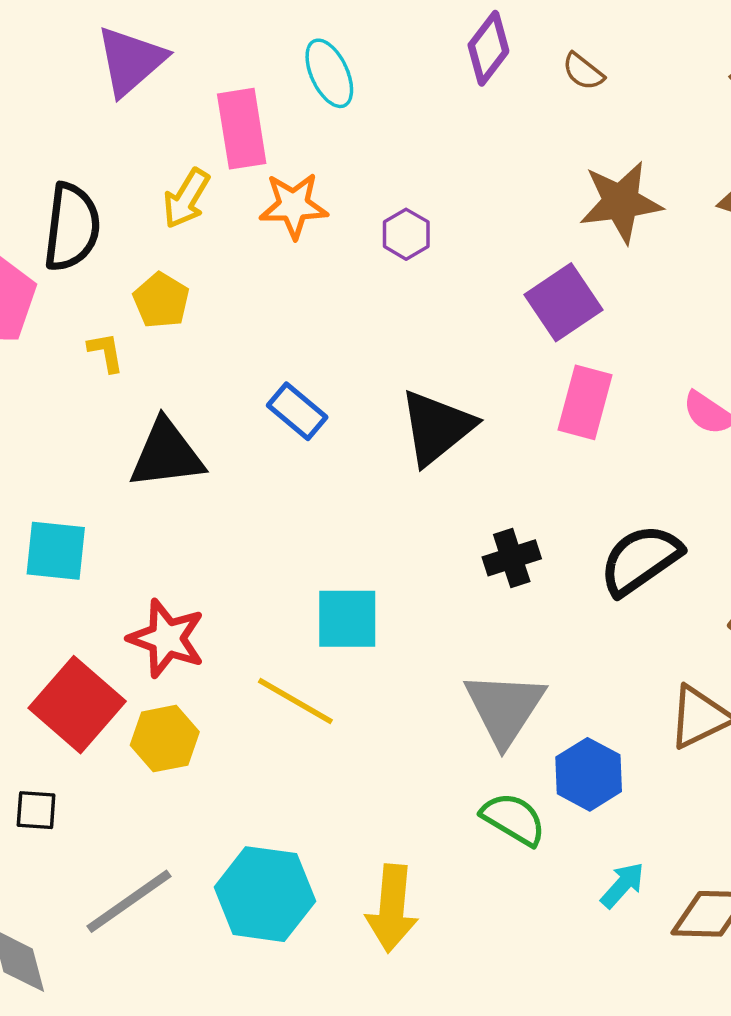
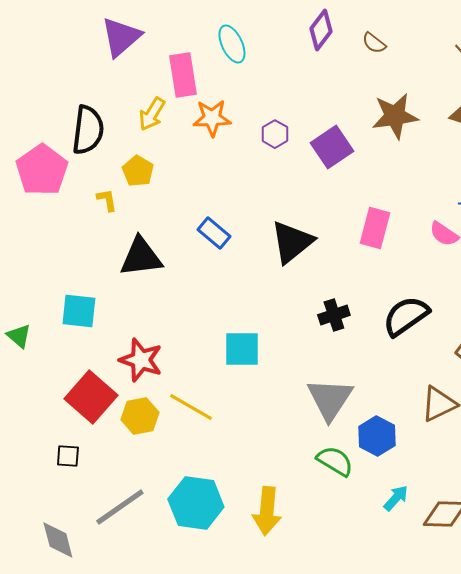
purple square: (564, 302) -> (332, 147), moved
yellow line: (295, 701) -> (191, 407), moved

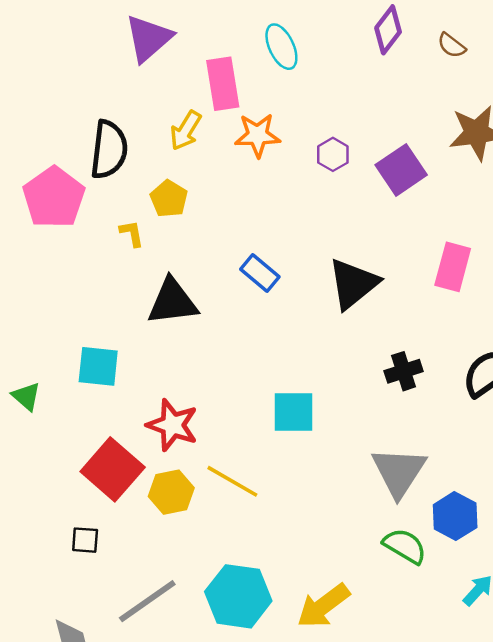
yellow arrow: (267, 511) -> (323, 606), turned 48

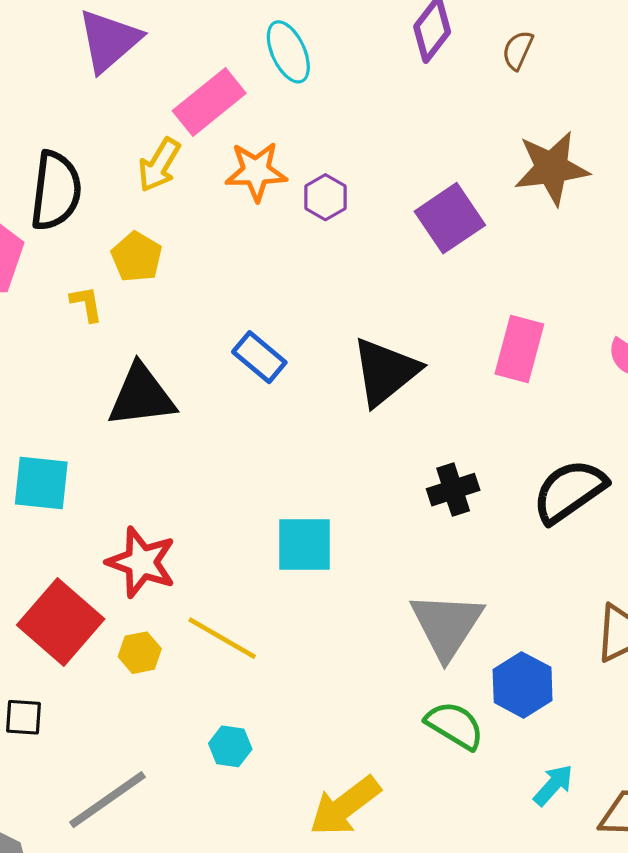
brown semicircle: (451, 45) -> (518, 50), turned 76
pink rectangle: (223, 84) -> (209, 102), turned 60
purple hexagon: (333, 154) -> (325, 197), moved
yellow hexagon: (171, 492) -> (140, 653), size x0.7
cyan hexagon: (238, 596) -> (230, 746), moved, size x0.5

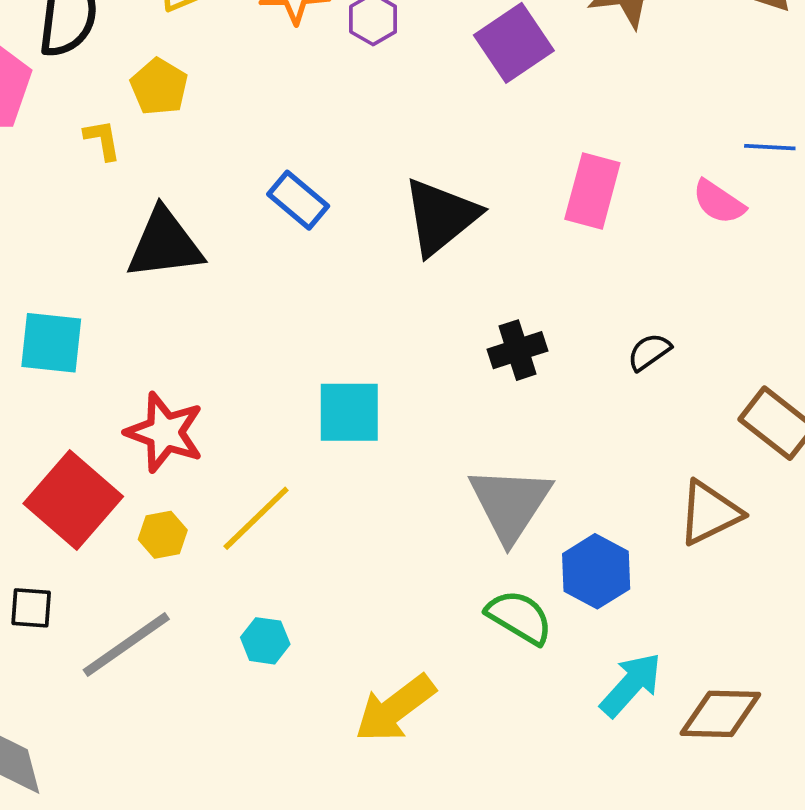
black semicircle: (569, 491) -> (649, 352), size x0.5
yellow line: (222, 638) -> (256, 518), turned -74
cyan arrow: (553, 785) -> (631, 685), size x1.4
gray line: (107, 800) -> (126, 644), moved

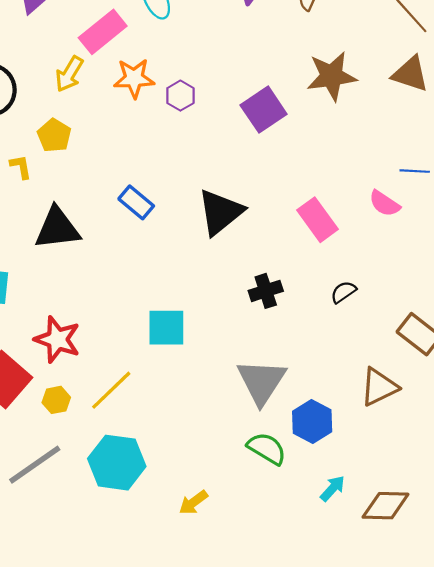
pink rectangle: (592, 191) -> (318, 220), moved, turned -51
cyan hexagon: (265, 641) -> (117, 463), size x2.0
cyan arrow: (631, 685) -> (333, 488), size x0.7
yellow arrow: (395, 708) -> (193, 502), size x0.6

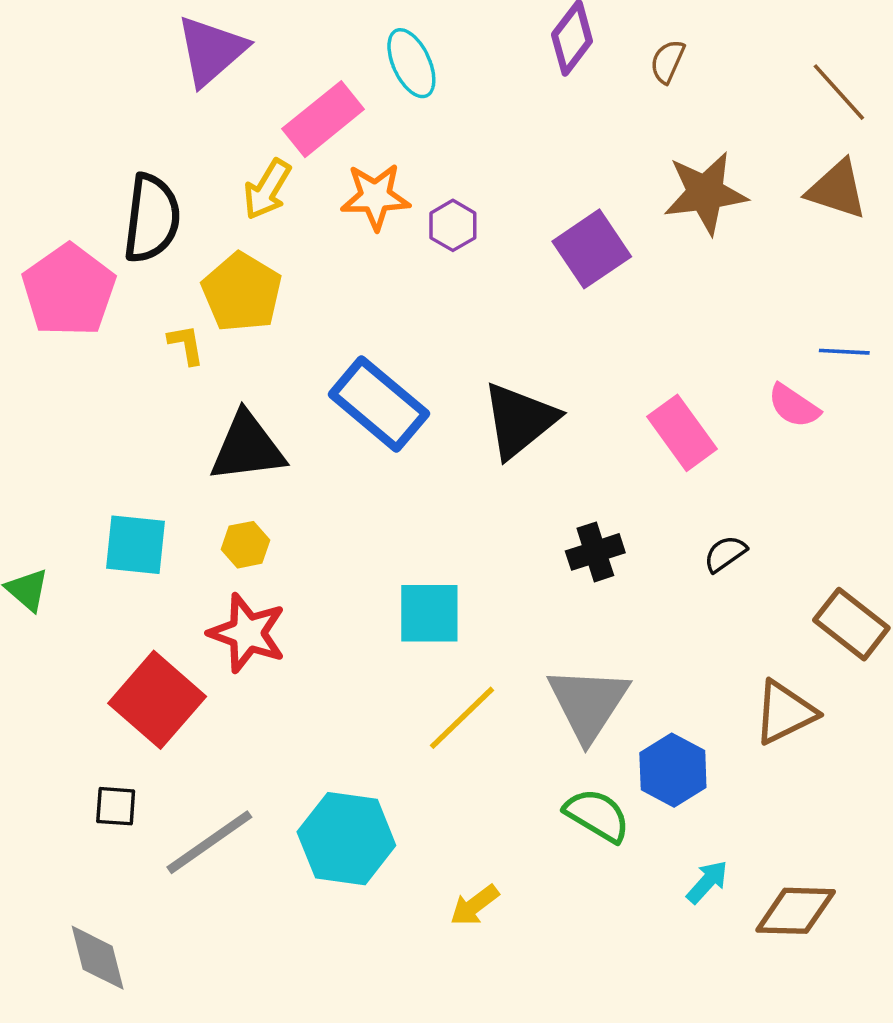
yellow pentagon: (54, 135) -> (242, 292), size x1.4
blue rectangle: (136, 202) -> (379, 404), size x1.6
yellow line: (111, 390) -> (462, 718), moved
yellow hexagon: (56, 400) -> (245, 545), moved

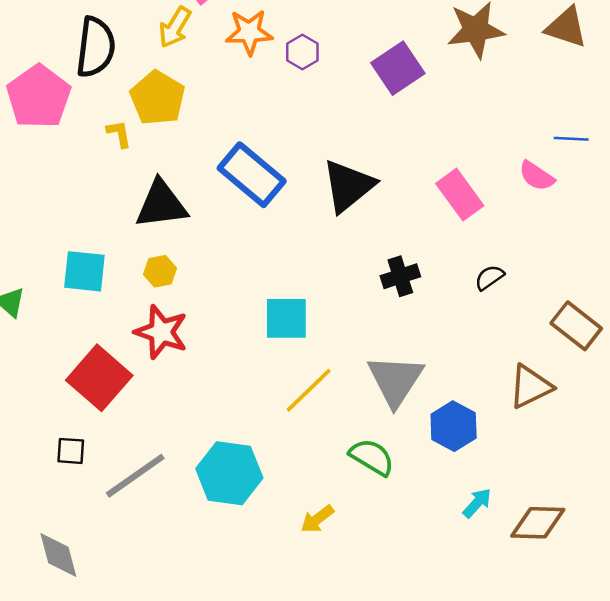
green semicircle: (597, 815) -> (372, 457), moved

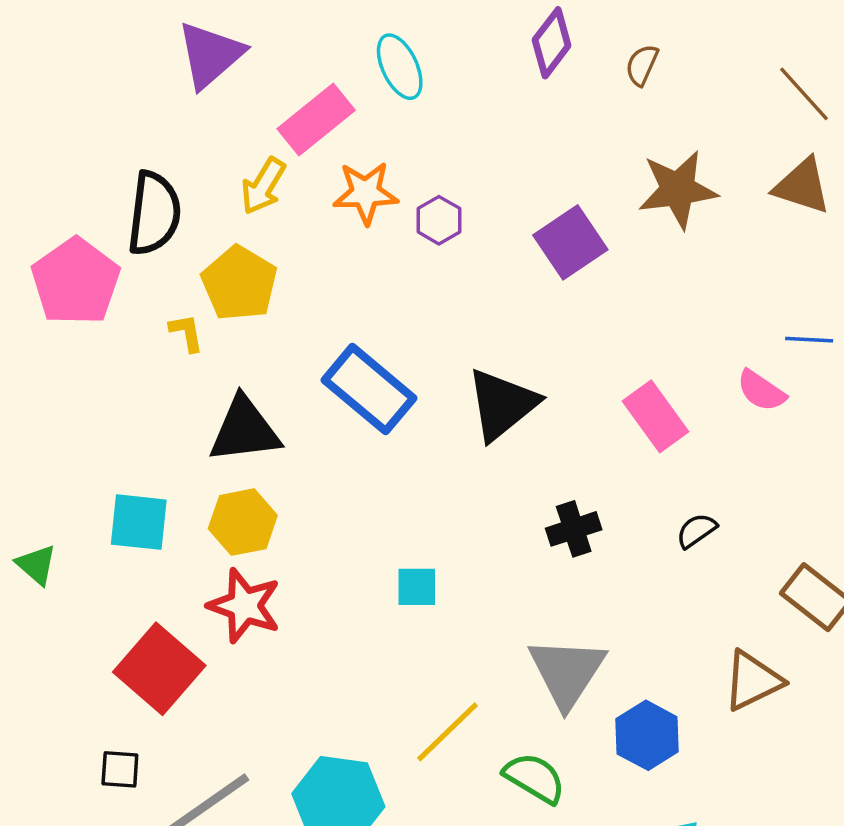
yellow hexagon: (160, 271) -> (243, 522), size x1.5
cyan square: (286, 318) -> (417, 587), size x0.7
yellow line: (309, 390) -> (447, 732), moved

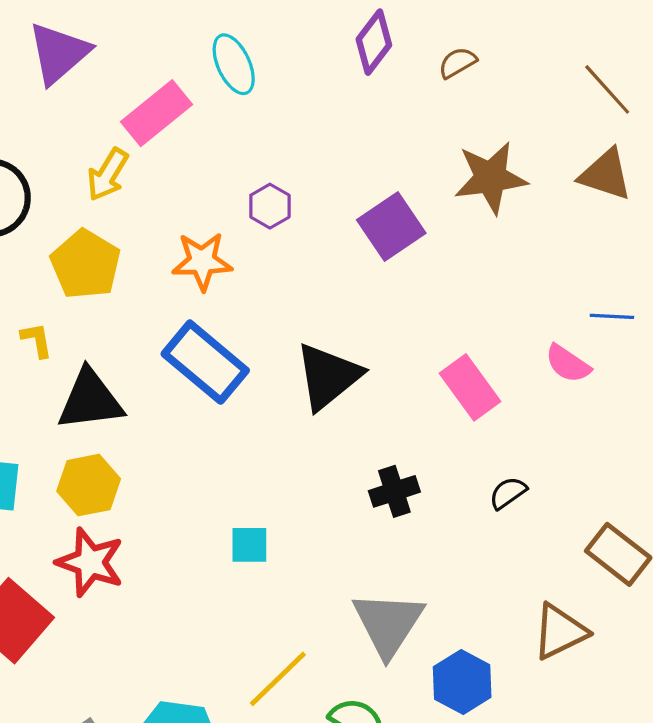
brown semicircle: (642, 65) -> (457, 63), turned 36
orange star: (366, 193) -> (202, 261), moved
yellow L-shape: (186, 333) -> (37, 340), moved

